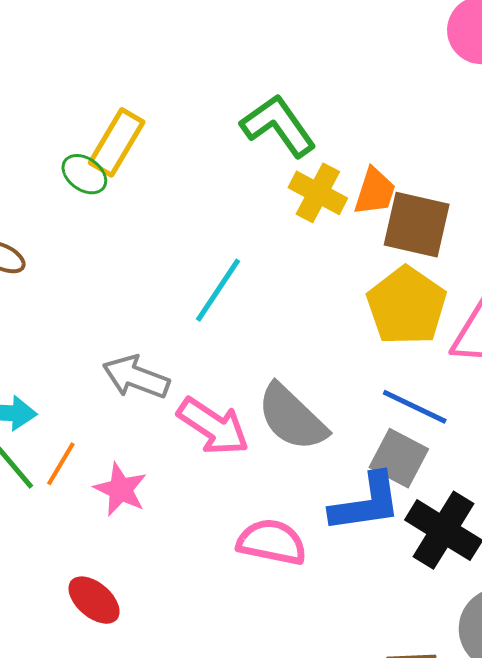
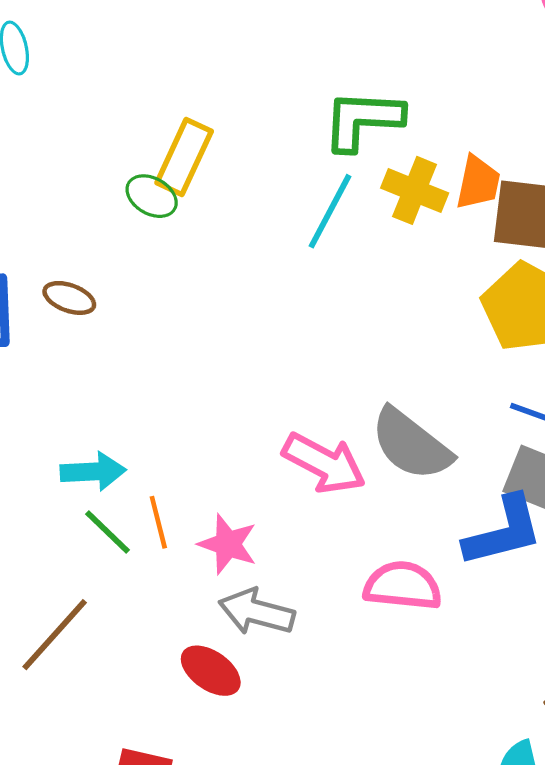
green L-shape: (278, 126) -> (363, 120), turned -46
cyan line: (218, 290) -> (330, 211), moved
gray arrow: (136, 377) -> (257, 612), moved
orange line: (61, 464) -> (158, 522), turned -39

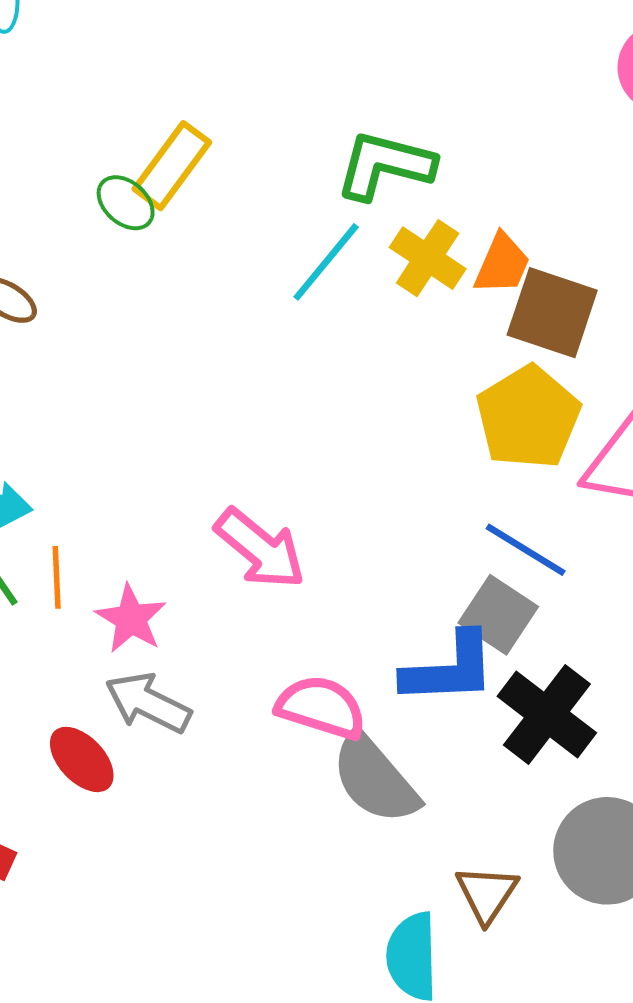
gray semicircle: (411, 444) -> (375, 779), moved

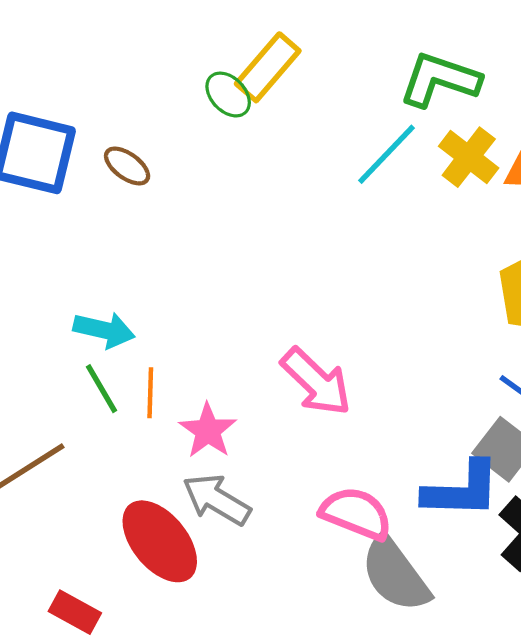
red ellipse: (82, 759) -> (160, 541), size x1.5

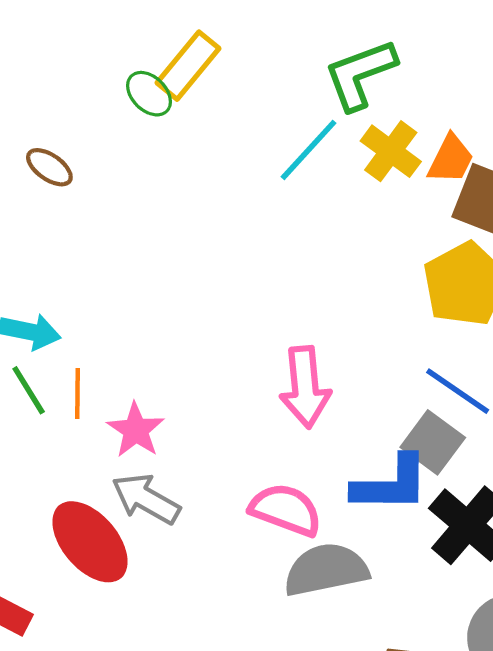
green L-shape: (440, 80) -> (360, 74), turned -38
pink arrow: (316, 382) -> (305, 387), moved, turned 42
gray semicircle: (395, 574) -> (326, 570), turned 116

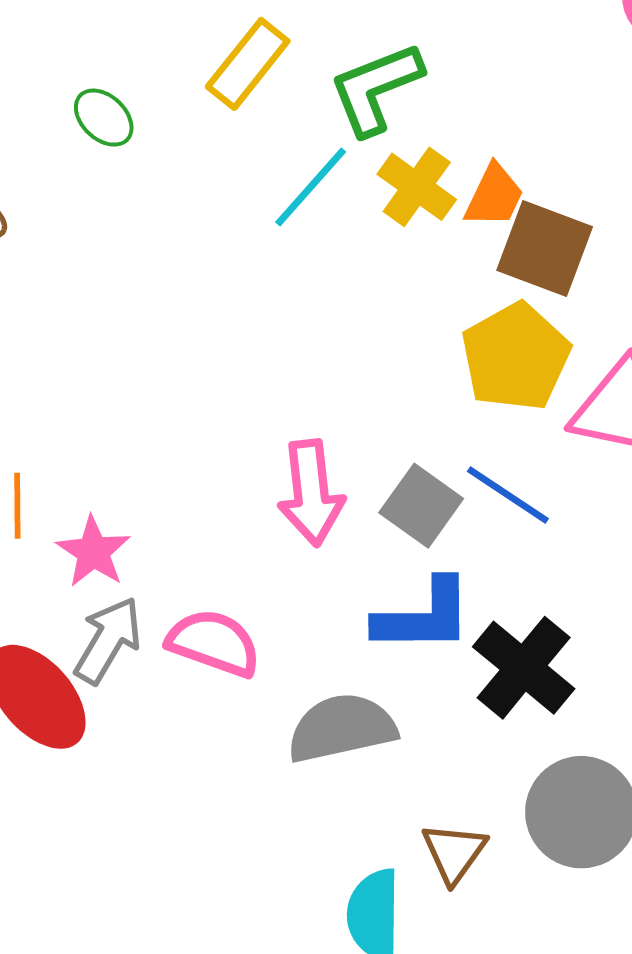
yellow rectangle: (188, 66) -> (248, 64), moved
gray square: (433, 442) -> (421, 506), moved
gray arrow: (146, 499) -> (108, 640), turned 92
pink semicircle: (286, 510) -> (214, 643), moved

